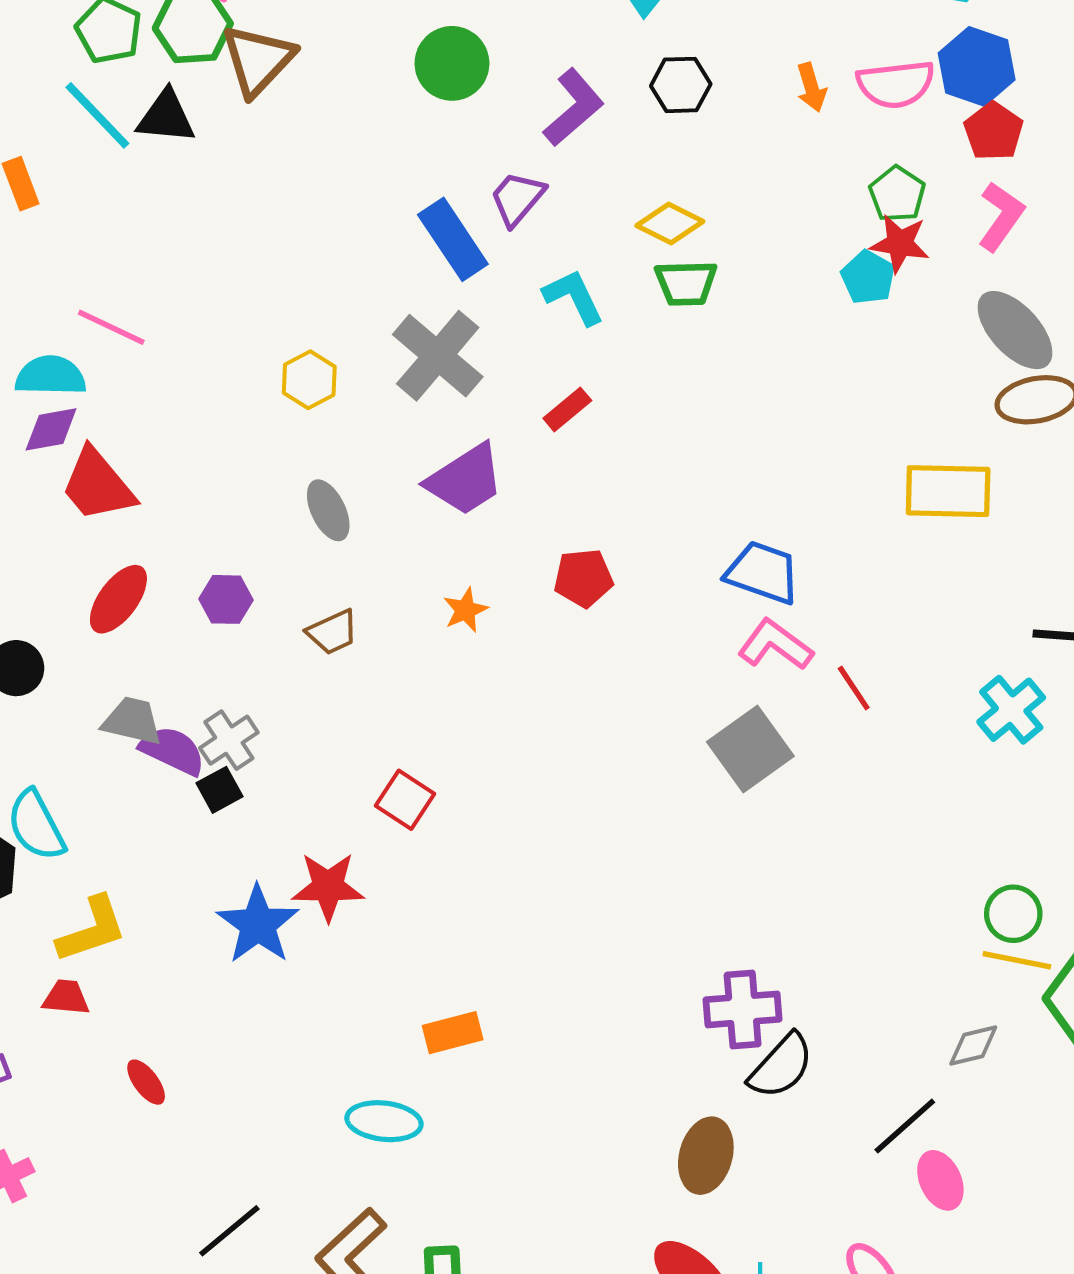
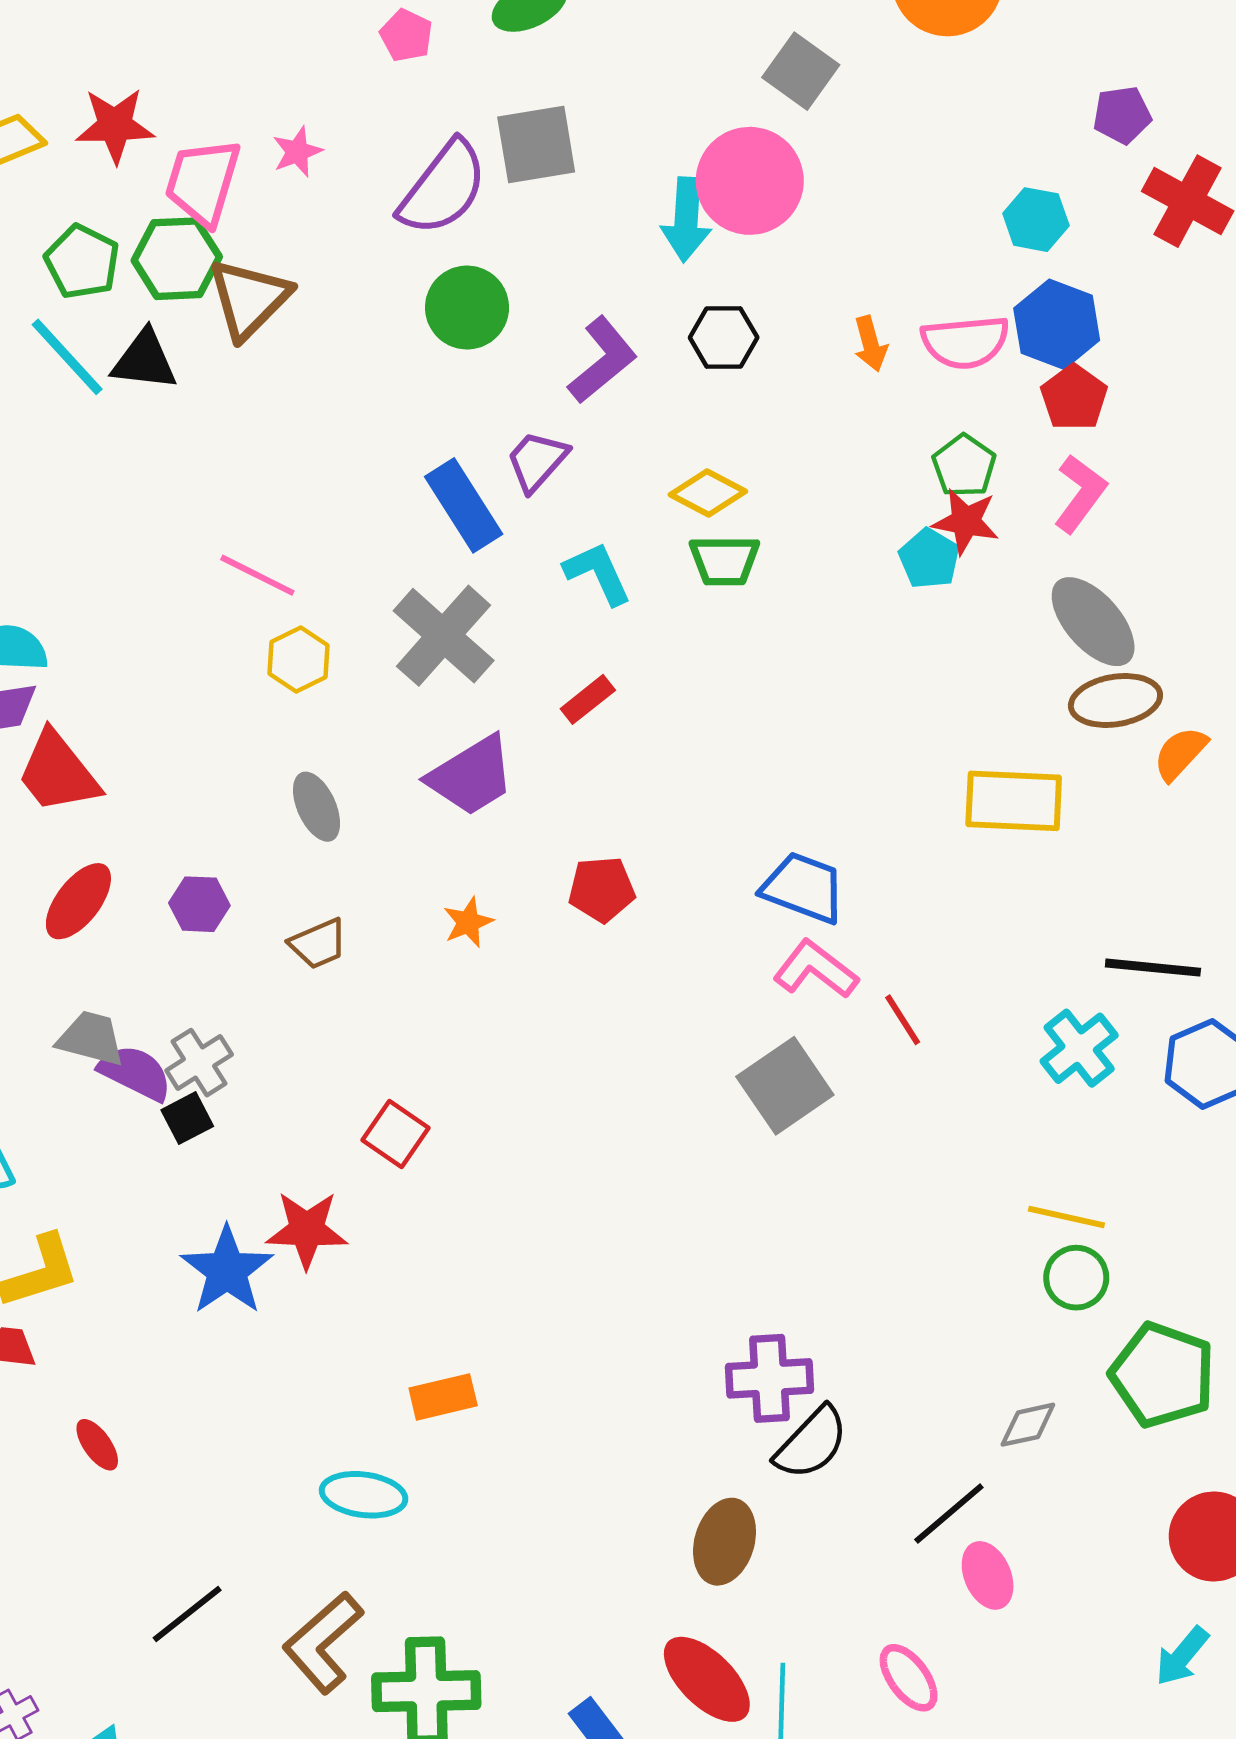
pink line: (111, 327) -> (257, 575), moved
yellow line: (1017, 960) -> (1066, 1217), moved

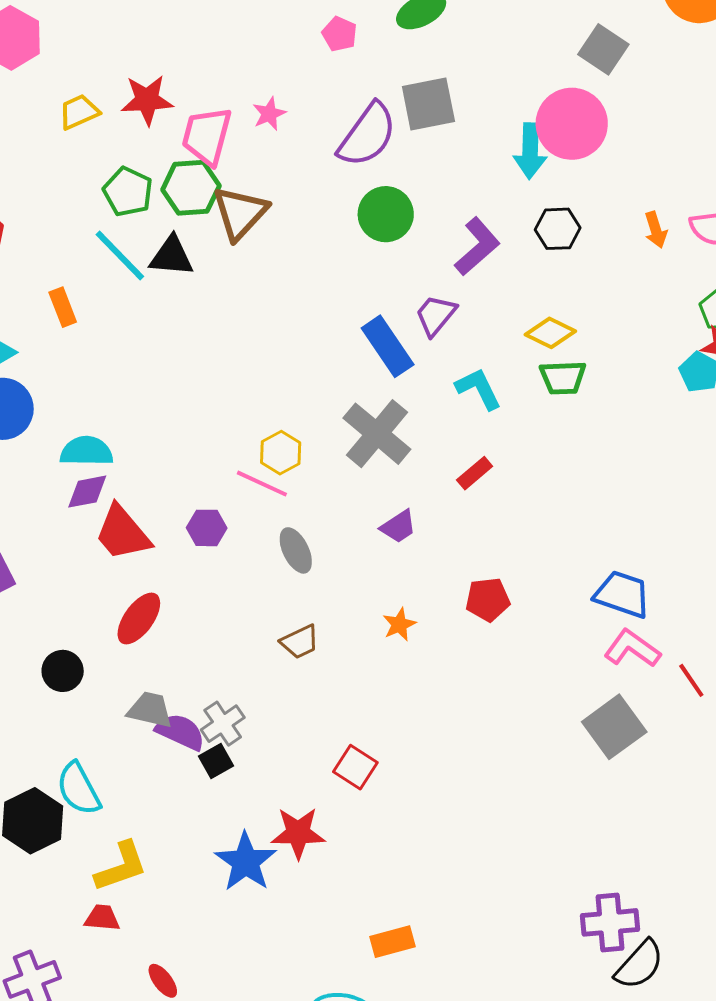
pink line: (257, 575) -> (262, 484), moved
purple trapezoid: (471, 776) -> (398, 527), size x0.6
purple hexagon: (199, 904) -> (207, 528), moved

